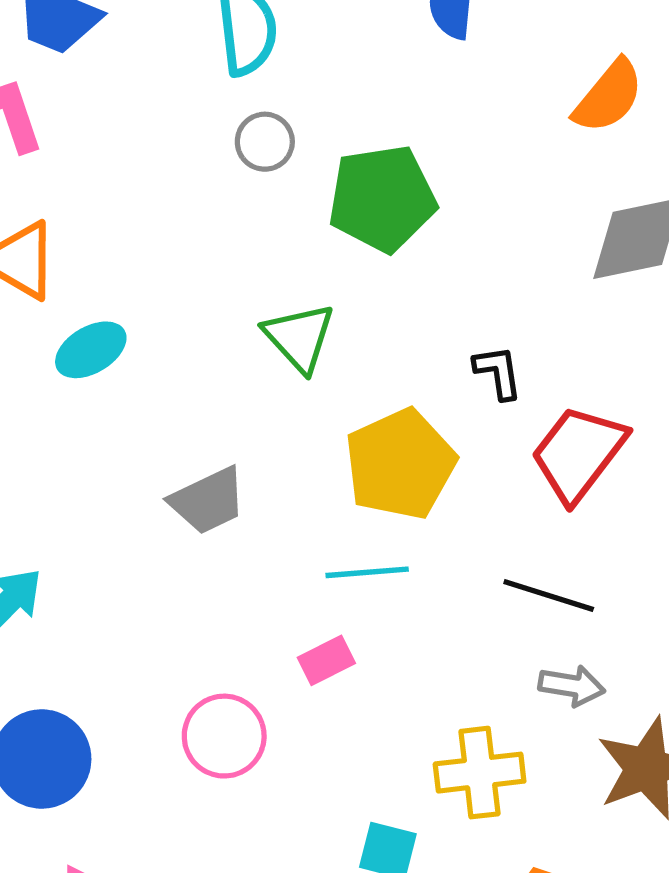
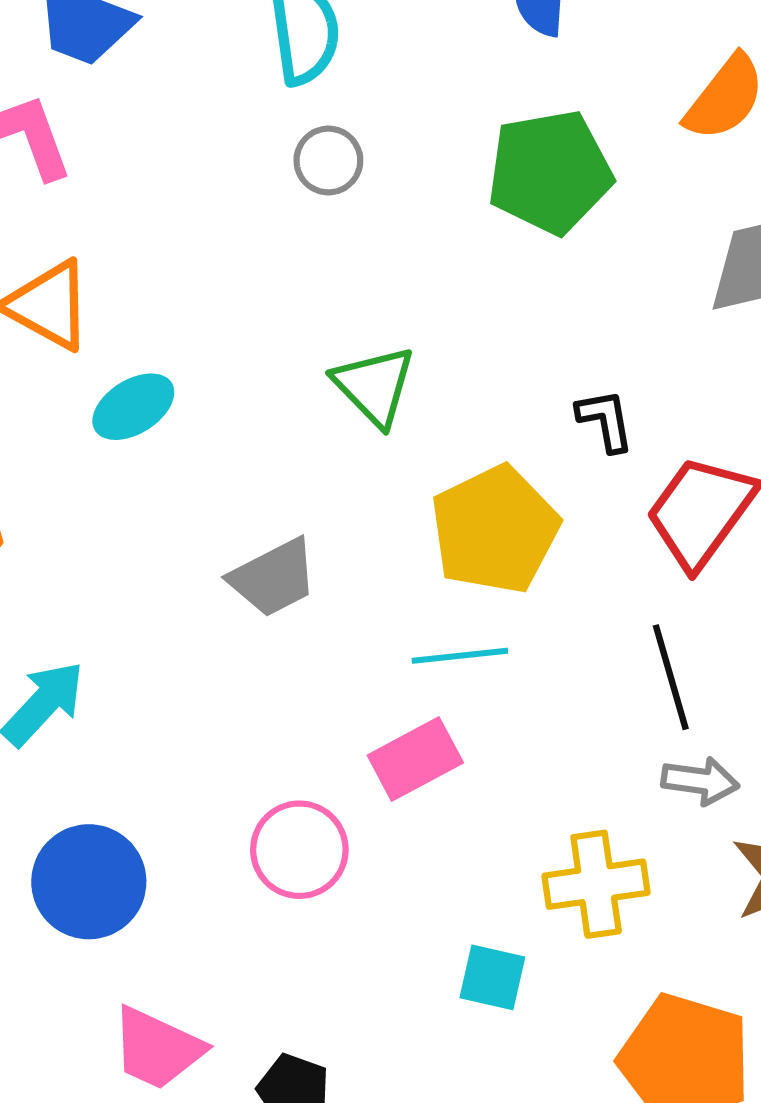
green pentagon: (382, 198) -> (550, 172), moved
black line: (549, 596) -> (671, 677), turned 58
pink rectangle: (326, 660) -> (415, 759), size x1.4

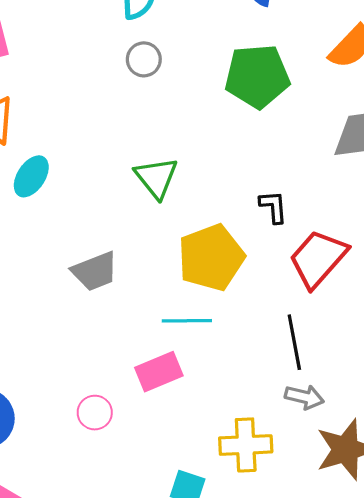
cyan ellipse: (133, 407) -> (31, 176), turned -30
pink circle: (299, 850) -> (95, 413), size x0.7

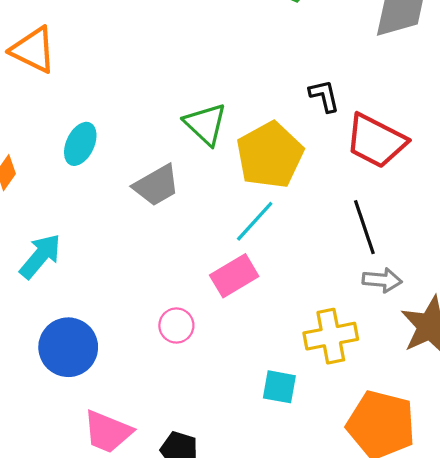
cyan ellipse: (31, 176) -> (80, 144), moved
green triangle: (156, 178) -> (205, 124), moved
red trapezoid: (318, 259) -> (376, 141), turned -96
cyan line: (187, 321) -> (255, 221), turned -39

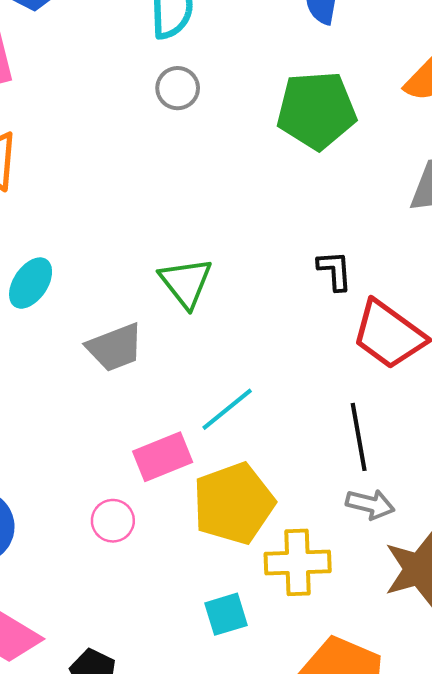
yellow pentagon: (270, 155) -> (234, 503), moved
pink rectangle: (234, 276) -> (163, 457), moved
cyan square: (279, 387) -> (226, 614), turned -36

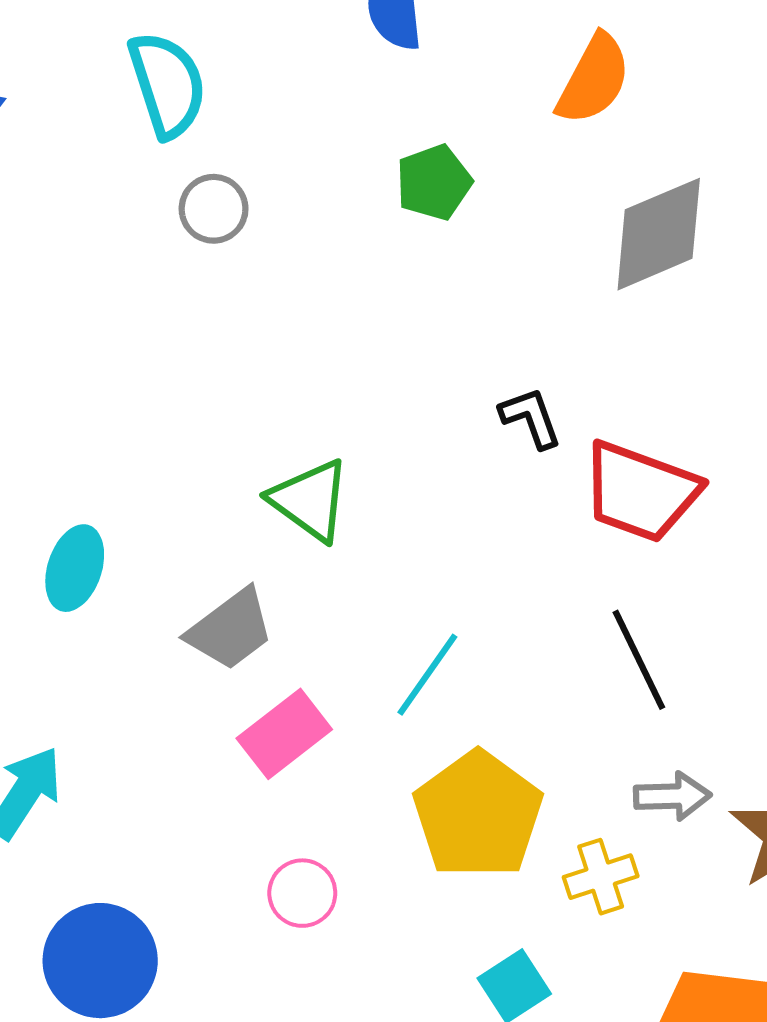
green pentagon: (316, 110) -> (434, 182), size x0.6
pink rectangle: (163, 457) -> (284, 734), moved
gray arrow: (370, 504) -> (672, 796), moved
yellow cross: (298, 562) -> (601, 877), size x0.7

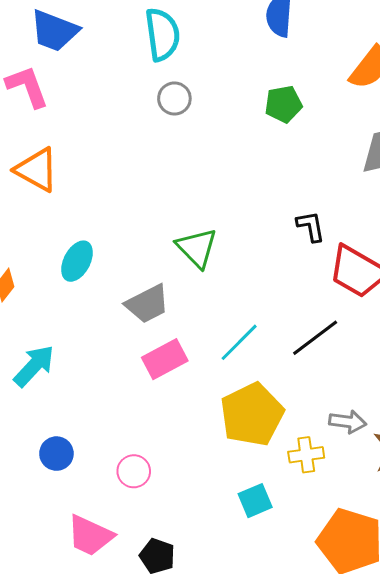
black line: (639, 660) -> (315, 338), moved, turned 69
pink circle: (302, 893) -> (134, 471), moved
blue circle: (100, 961) -> (56, 454), size x0.6

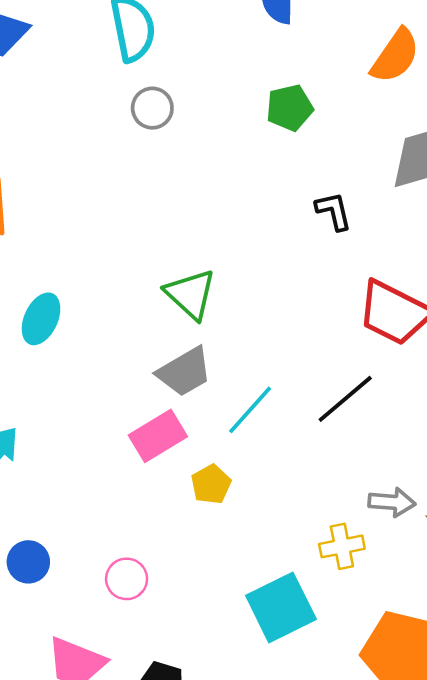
black L-shape: (311, 226) -> (334, 211), moved
gray trapezoid: (147, 304) -> (184, 372), moved
yellow pentagon: (252, 415) -> (211, 484), moved, size x0.5
cyan square: (255, 501) -> (281, 607), size x1.6

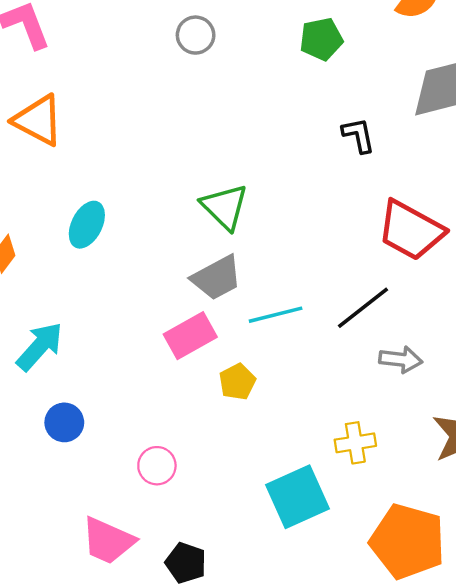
cyan line: (250, 410) -> (276, 315), turned 32
gray arrow: (392, 502) -> (401, 360), moved
blue circle: (28, 562) -> (64, 422), moved

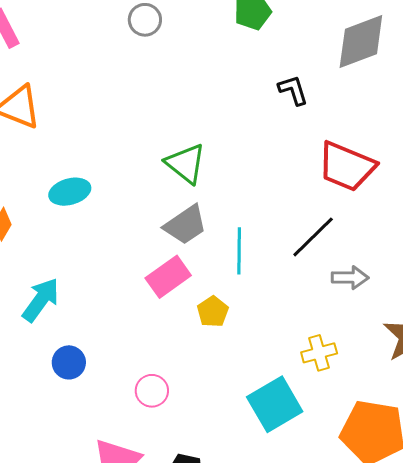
cyan ellipse: (87, 225) -> (70, 192), turned 54
cyan line: (276, 315) -> (239, 251), turned -69

